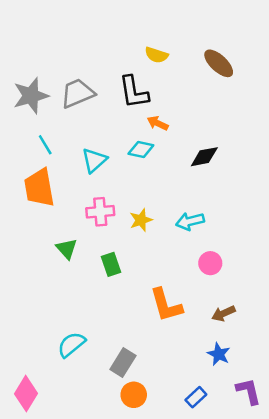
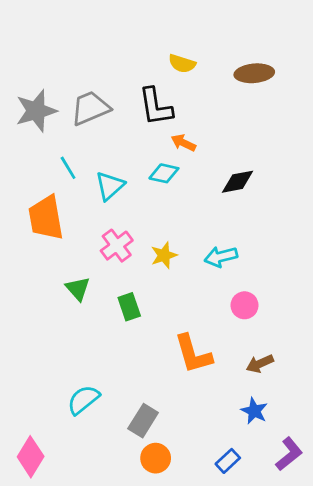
brown ellipse: (219, 63) -> (254, 73), turned -48
cyan line: (45, 145) -> (68, 168), moved
pink cross: (100, 212) -> (117, 246), turned -32
purple L-shape: (249, 391) -> (289, 454), turned 64

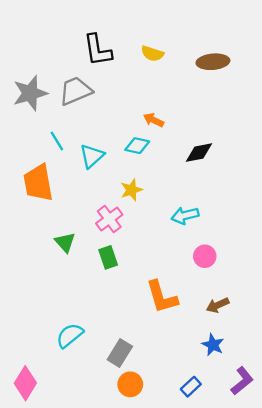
black L-shape: (156, 107) -> (98, 50), moved
pink cross: (117, 246) -> (109, 219), moved
yellow star: (164, 255) -> (131, 190), moved

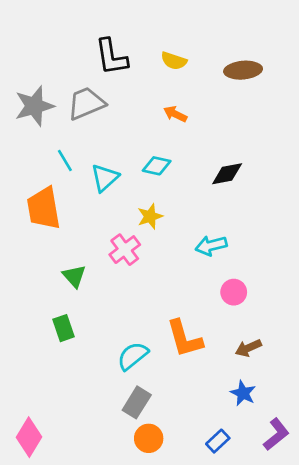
orange arrow: (154, 120) -> (175, 114), moved
green rectangle: (108, 257) -> (64, 328), moved
cyan semicircle: (70, 335) -> (133, 356), moved

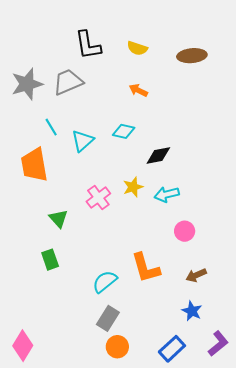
black diamond: (227, 174) -> (158, 155), moved
yellow star: (150, 216) -> (133, 187), moved
blue rectangle: (218, 441) -> (172, 349), size x1.4

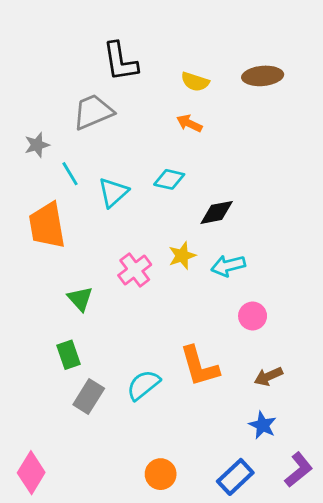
yellow semicircle: (137, 48) -> (195, 82), moved
gray star: (27, 84) -> (37, 145), moved, size x0.6
gray rectangle: (108, 318) -> (89, 396), moved

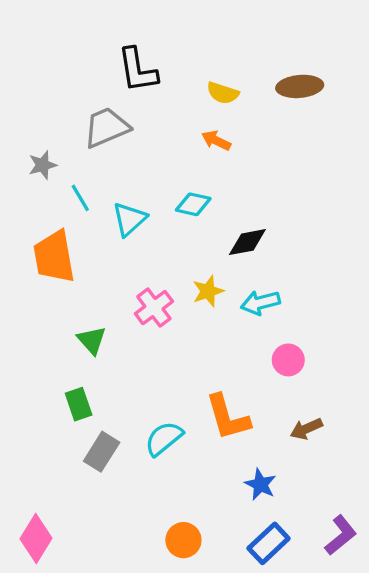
blue star: (263, 425) -> (260, 484), moved

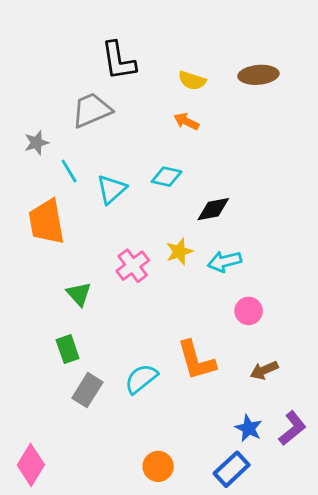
blue star: (260, 484) -> (249, 428), moved
purple L-shape: (341, 535) -> (292, 428), moved

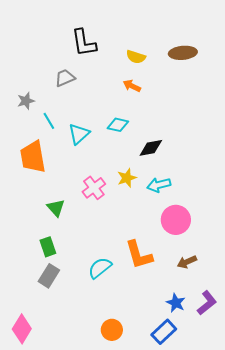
gray trapezoid: (92, 110) -> (65, 78), size x0.7
pink circle: (249, 311) -> (176, 220), size x1.5
gray rectangle: (87, 390) -> (49, 276), moved

